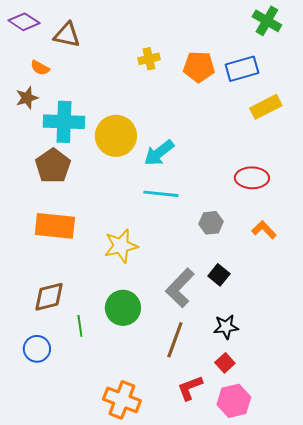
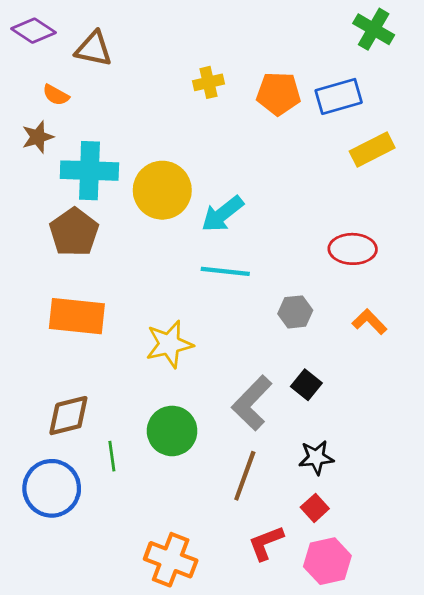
blue circle: (37, 349) -> (52, 488), size x1.5

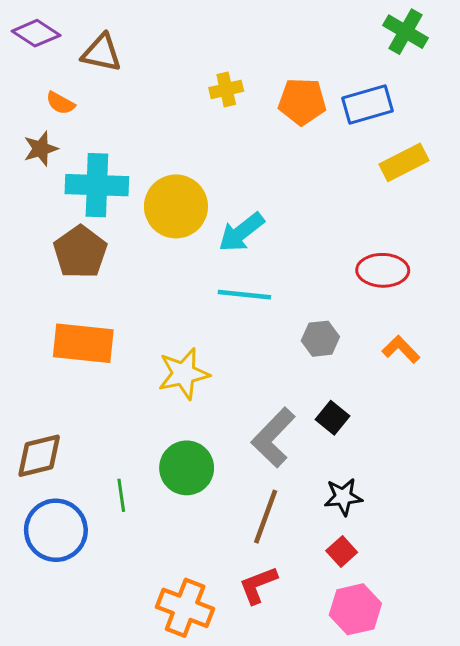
brown diamond: (68, 416) -> (39, 456), moved
red L-shape: (266, 543) -> (258, 585), moved

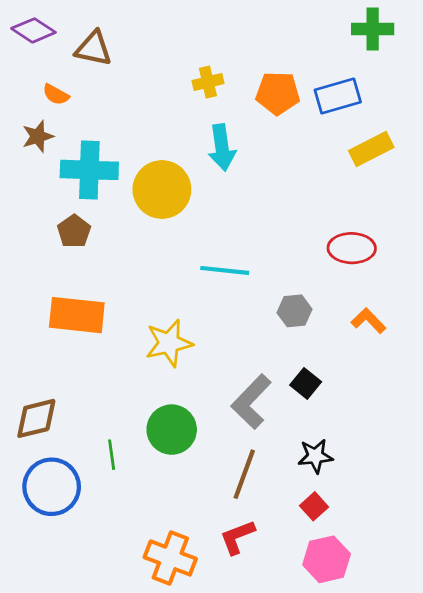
green cross: (406, 32) -> (373, 29), turned -30
cyan arrow: (241, 232) -> (222, 148), moved, turned -60
brown pentagon: (80, 252) -> (74, 231), size x0.7

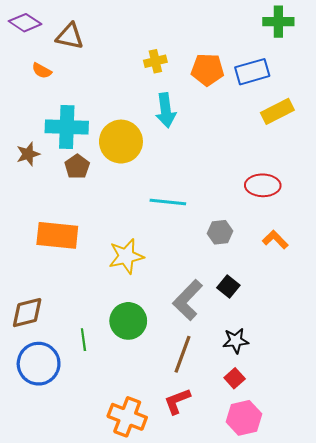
brown star: (38, 136) -> (28, 154), moved
brown pentagon: (74, 231) -> (77, 167), moved

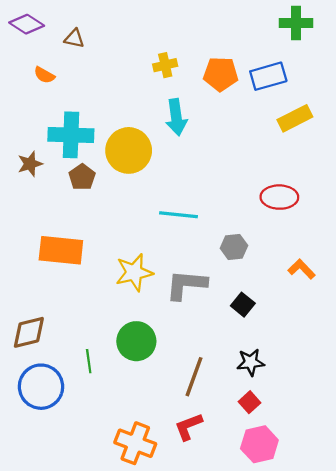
brown triangle: (70, 36) -> (74, 39), size x0.7
orange L-shape: (275, 240) -> (302, 269), moved
gray L-shape: (188, 300) -> (186, 285), moved, turned 51

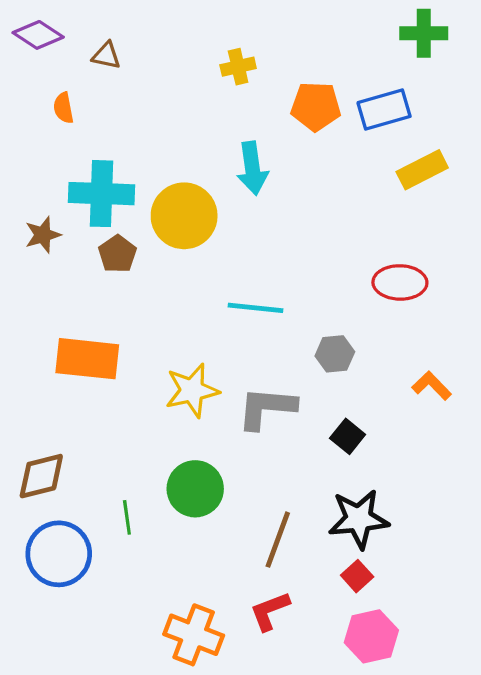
yellow cross: (165, 65) -> (238, 67), moved
orange semicircle: (44, 75) -> (63, 108), turned 50
black star: (251, 362) -> (359, 519), size x1.5

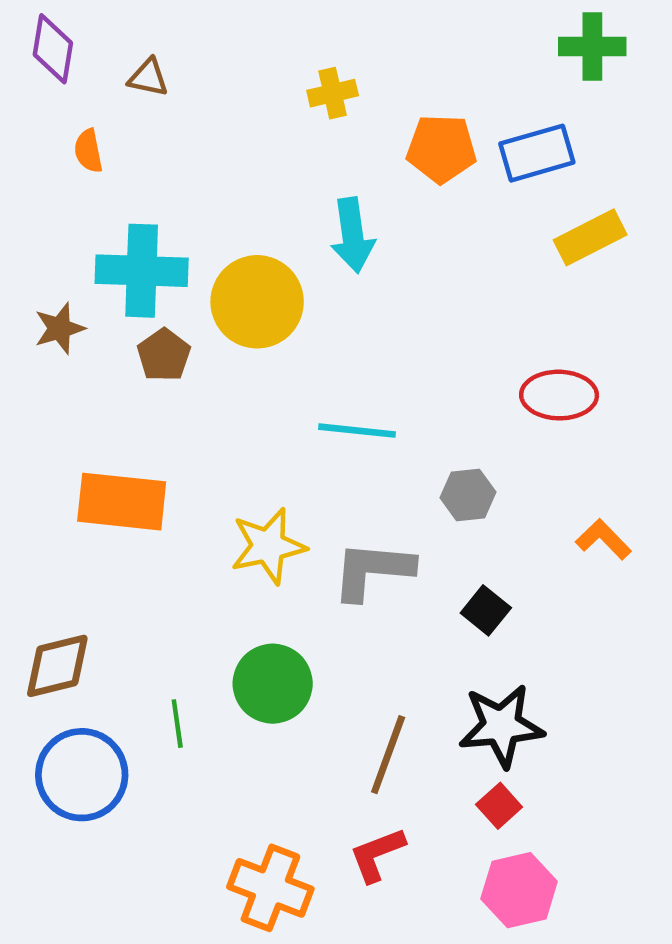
purple diamond: (38, 35) -> (53, 49), turned 66

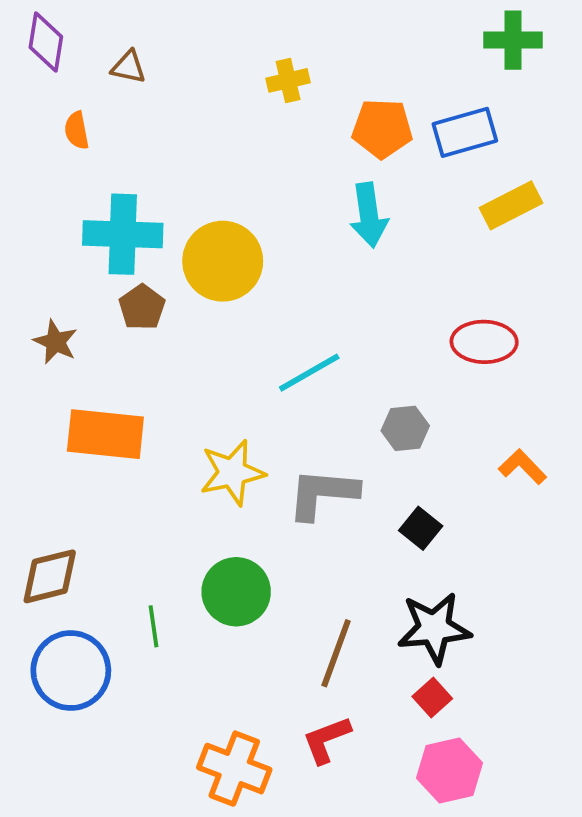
cyan arrow: (353, 235) -> (369, 215), moved
brown star: (60, 328) -> (55, 342), moved, turned -30
cyan line: (357, 431) -> (309, 373), turned -36

